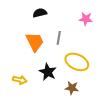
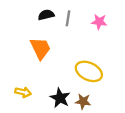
gray line: (59, 38) -> (68, 18), moved
black star: (48, 72) -> (60, 98), moved

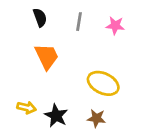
black semicircle: (46, 15) -> (40, 17), moved, turned 84
black star: (60, 98) -> (56, 116), moved

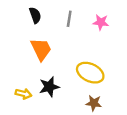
black star: (56, 116) -> (49, 87), moved, turned 30
brown star: (96, 118) -> (94, 103), moved

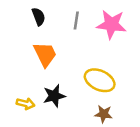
pink star: (101, 22) -> (111, 24), size x1.6

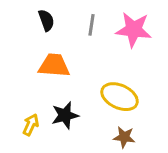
orange trapezoid: (45, 54) -> (54, 65), turned -60
yellow arrow: (26, 104) -> (31, 125), turned -78

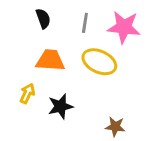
yellow ellipse: (120, 97) -> (99, 62), moved
yellow arrow: (31, 125) -> (27, 93), moved

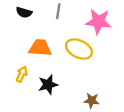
black semicircle: (43, 18) -> (24, 12), moved, turned 126
gray line: (85, 23) -> (58, 11), moved

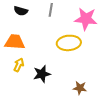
orange trapezoid: (40, 48) -> (15, 42), moved
yellow ellipse: (79, 49) -> (69, 43), turned -30

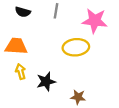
yellow arrow: (19, 65) -> (21, 72), turned -40
brown star: (80, 88) -> (78, 97), moved

